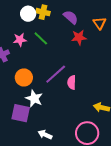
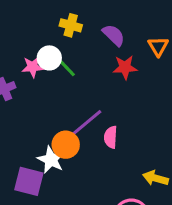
white circle: (28, 14) -> (49, 58), moved
orange circle: (24, 77) -> (66, 145), moved

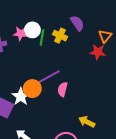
yellow cross: (71, 25) -> (60, 36), moved
green line: (65, 66) -> (42, 37), turned 42
red star: (125, 67) -> (98, 52), moved

